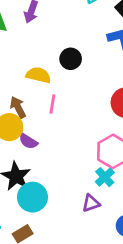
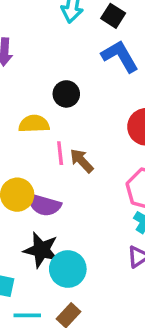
brown arrow: (18, 107) -> (82, 161), moved
purple semicircle: (28, 141) -> (44, 205), size x1.4

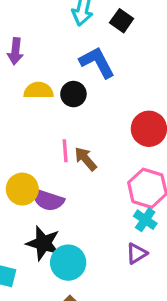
blue L-shape: (120, 56) -> (97, 62), moved
yellow semicircle: (34, 124) -> (39, 90), moved

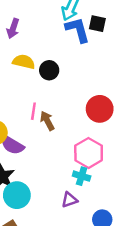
black square: (122, 21) -> (97, 24), turned -36
blue L-shape: (97, 62) -> (78, 30), moved
cyan cross: (145, 220) -> (82, 176), turned -30

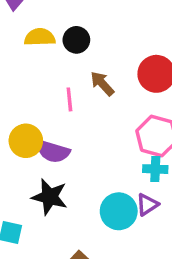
brown arrow: (47, 121) -> (102, 84), moved
cyan circle: (17, 195) -> (119, 211), moved

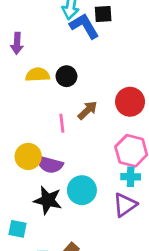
brown arrow: (102, 84) -> (87, 110), turned 90
purple triangle: (147, 205) -> (125, 205), size x1.4
cyan circle: (119, 211) -> (82, 190), moved

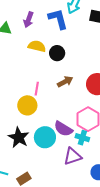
blue L-shape: (84, 26) -> (58, 19), moved
pink line: (62, 123) -> (37, 89), moved
yellow circle: (28, 156) -> (27, 105), moved
purple semicircle: (50, 164) -> (63, 129), moved

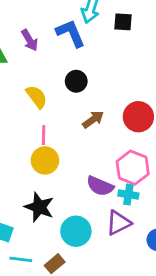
purple arrow: (29, 20) -> (30, 40), turned -42
yellow semicircle: (37, 46) -> (37, 97), moved, turned 48
pink line: (37, 89) -> (44, 135), moved
cyan circle: (45, 137) -> (76, 231), moved

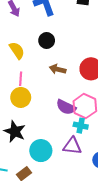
brown arrow: (93, 119) -> (58, 69), turned -133
purple semicircle: (100, 186) -> (66, 107), moved
purple triangle: (118, 223) -> (72, 146), turned 30

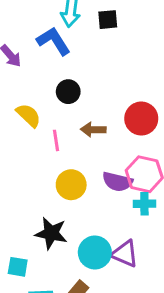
pink line: (21, 79) -> (56, 140), moved
yellow circle: (21, 97) -> (71, 185), moved
purple triangle: (72, 146) -> (125, 254), moved, turned 30

